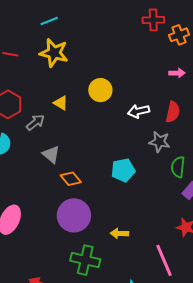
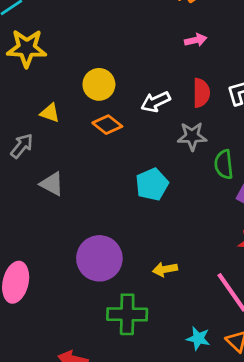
orange diamond: (71, 179) -> (107, 125), moved

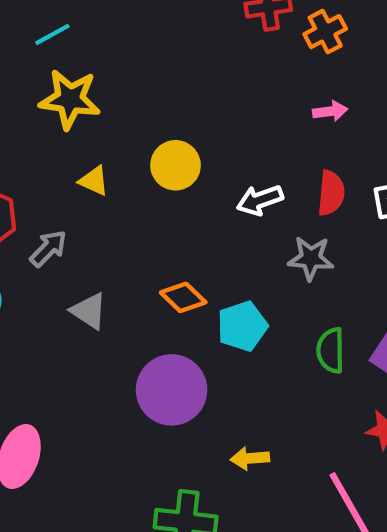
yellow triangle: (50, 113) -> (94, 181), moved
orange diamond: (107, 125) -> (183, 297), moved
green semicircle: (224, 164) -> (331, 350), moved
purple circle: (99, 258) -> (172, 390), moved

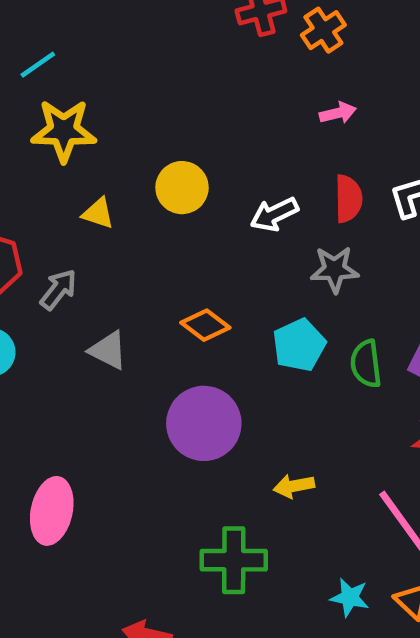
cyan pentagon: (242, 326) -> (299, 345), moved

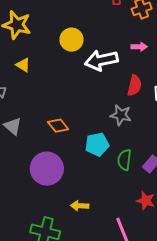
yellow circle: (182, 188) -> (72, 40), moved
white arrow: (274, 214) -> (101, 60), moved, size x1.5

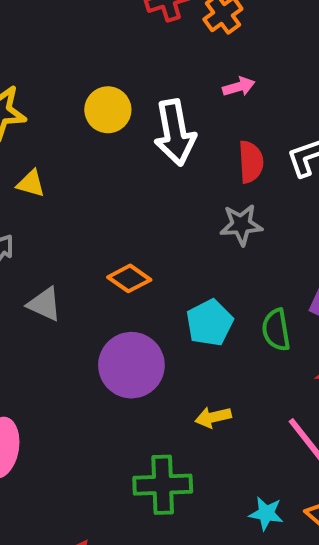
white arrow: (101, 60) -> (175, 133), turned -72
cyan pentagon: (97, 144) -> (210, 323), moved
green semicircle: (124, 160) -> (276, 330), moved

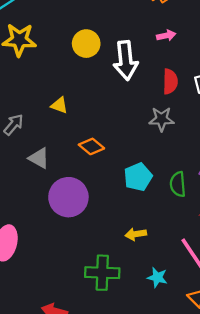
yellow triangle: (31, 184) -> (59, 105), moved
purple circle: (131, 365) -> (68, 197), moved
cyan star: (266, 513) -> (157, 277), moved

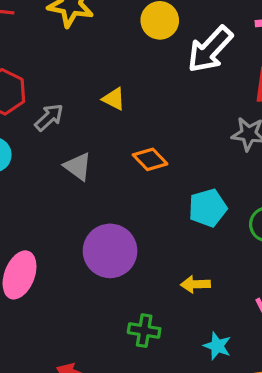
white arrow: (126, 60) -> (210, 49), turned 42
purple circle: (68, 197) -> (110, 251), moved
green cross: (102, 273) -> (144, 331), size x0.7

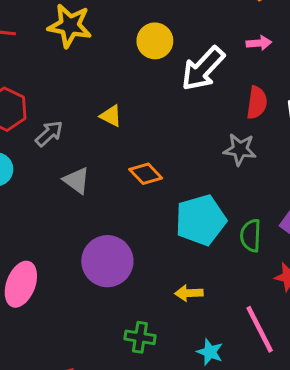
cyan pentagon: (208, 208) -> (201, 220), size x1.4

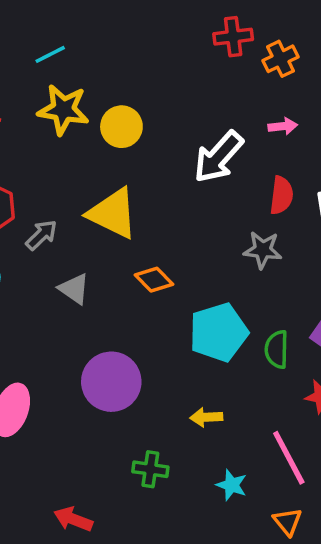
yellow circle: (155, 41) -> (121, 127), moved
yellow triangle: (111, 116) -> (113, 213), size x2.0

